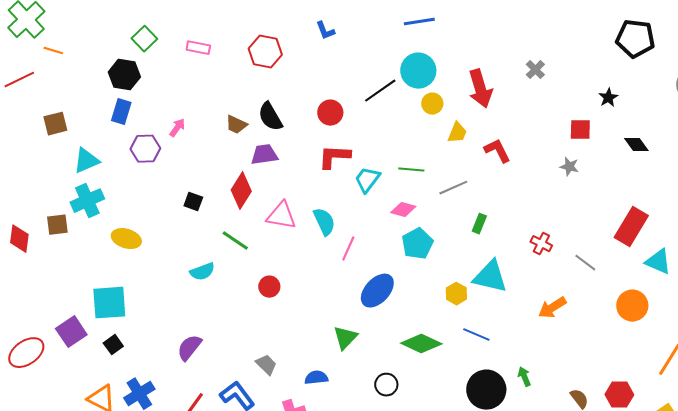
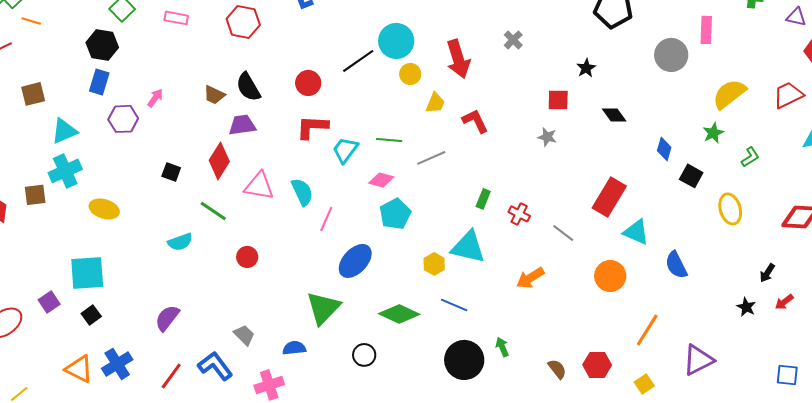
green rectangle: (479, 224) -> (483, 199), moved
purple square: (71, 332) -> (49, 302), size x0.7
green triangle: (345, 338) -> (323, 308), size x1.4

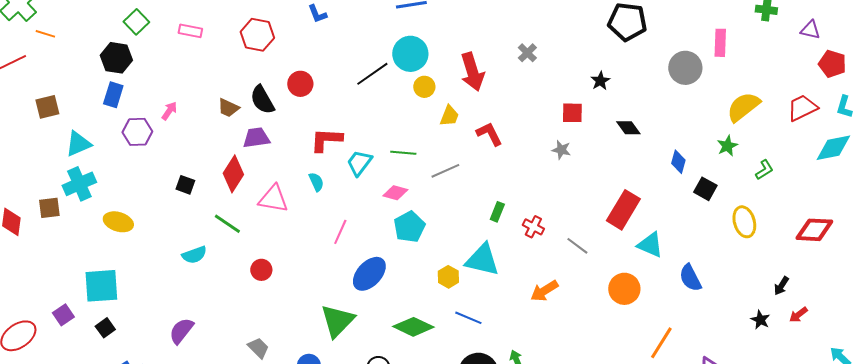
red circle: (308, 83) -> (300, 84), moved
cyan semicircle: (302, 192) -> (316, 182), moved, size x0.7

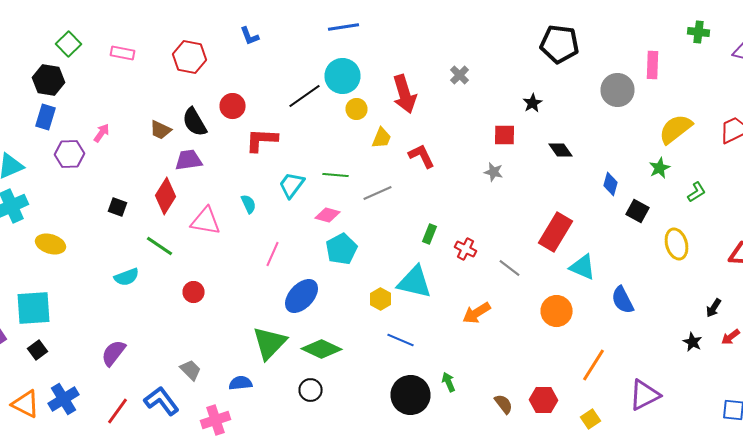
red L-shape: (326, 140) -> (262, 140), moved
green diamond: (413, 327) -> (322, 349), moved

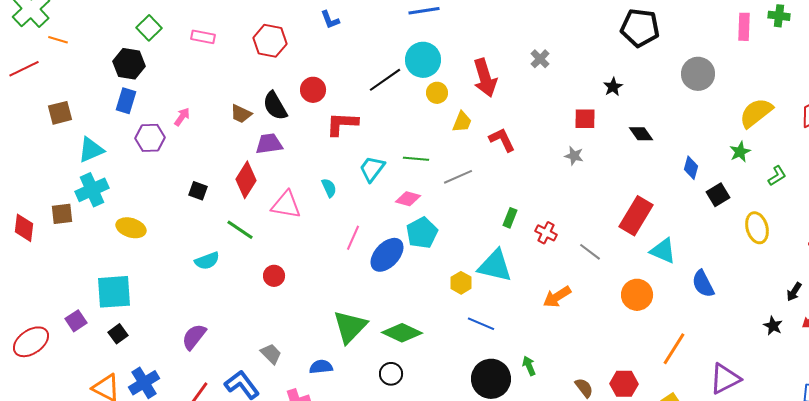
pink rectangle: (652, 65) -> (744, 27), moved
black square: (638, 211) -> (718, 195), turned 30
blue ellipse: (302, 296) -> (387, 255), moved

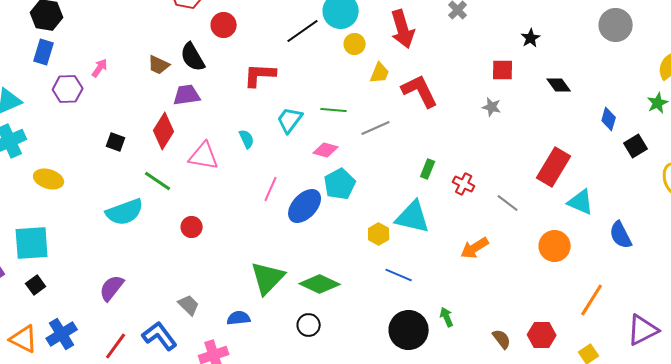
red circle: (313, 90) -> (224, 25), moved
red L-shape: (502, 140) -> (420, 91), size x1.4
cyan semicircle: (207, 261) -> (125, 212), size x1.5

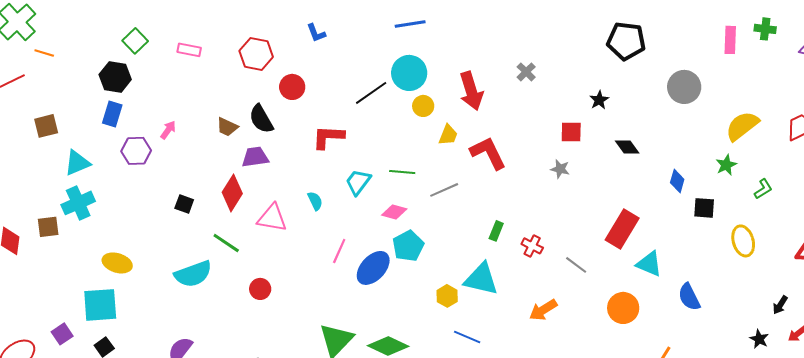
black square: (636, 146) -> (704, 208), turned 35
yellow ellipse: (49, 179) -> (117, 263), moved

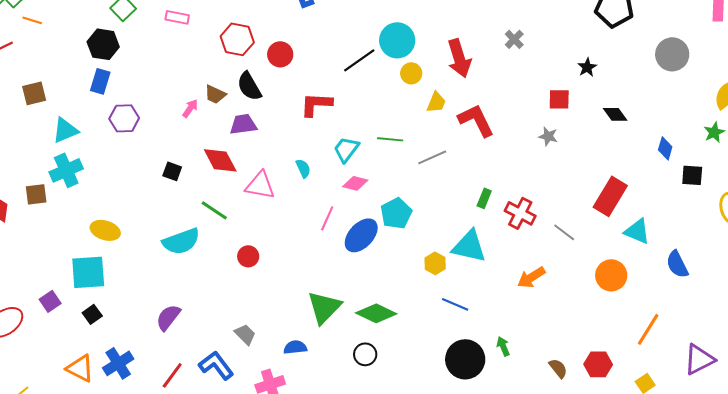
red hexagon: (256, 54) -> (237, 39), moved
pink arrow: (168, 130) -> (190, 108), moved
red diamond: (232, 193) -> (220, 160), turned -60
pink diamond: (394, 212) -> (355, 183), moved
red cross: (532, 246) -> (520, 213), size x1.4

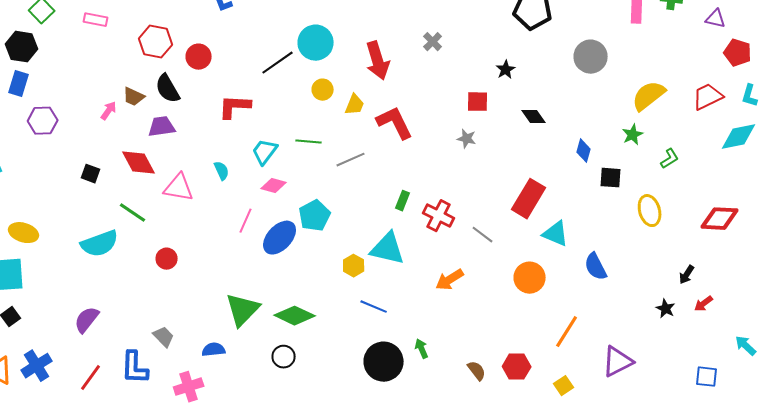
yellow circle: (411, 73) -> (323, 90), moved
blue L-shape: (216, 365) -> (135, 368), turned -141

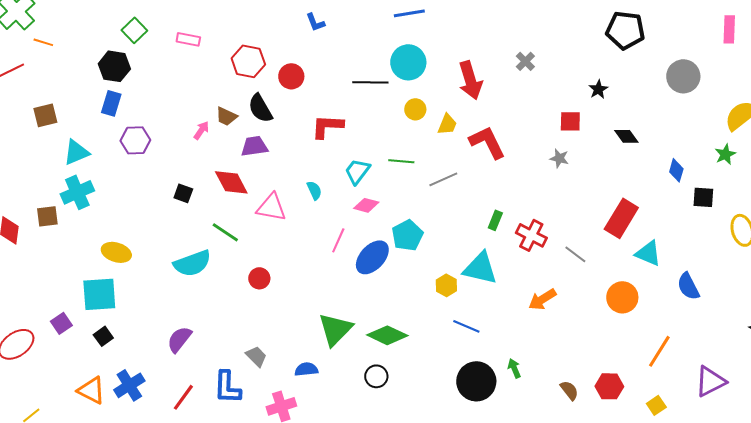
black line: (278, 63) -> (370, 82), turned 36

